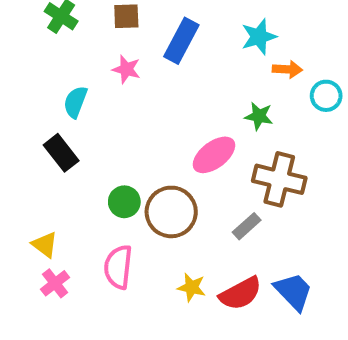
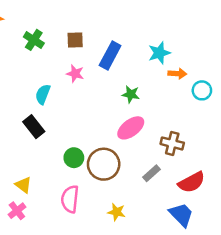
green star: (259, 116) -> (131, 94), moved
brown cross: (279, 179) -> (172, 143), size x0.7
pink cross: (55, 283) -> (17, 211), moved
red semicircle: (240, 294) -> (192, 182), moved

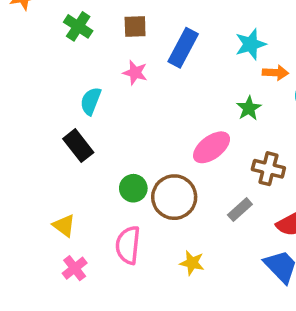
green star: (131, 94) -> (249, 108), moved, turned 30
pink cross: (17, 211) -> (75, 268), moved

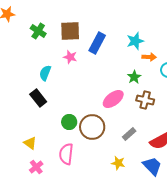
brown square: (135, 26) -> (70, 31), size x1.5
brown cross: (268, 169) -> (145, 100), moved
yellow star: (192, 263) -> (118, 163), moved

